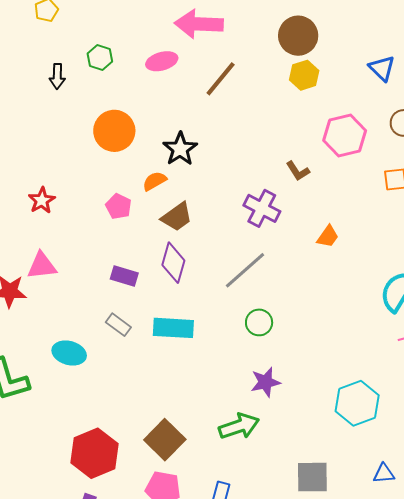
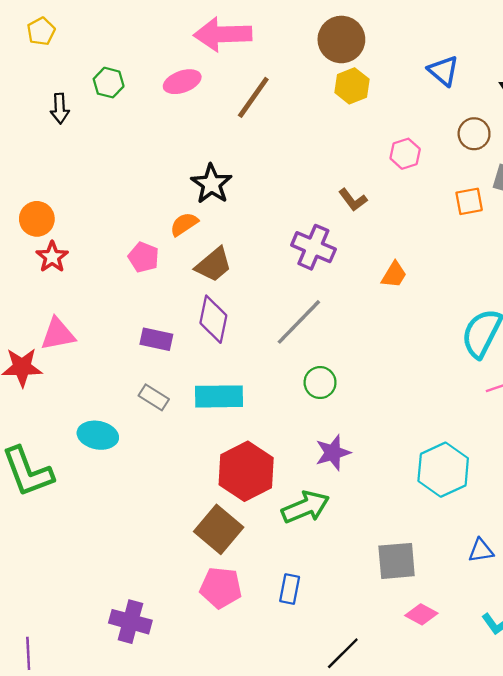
orange circle: (114, 131) -> (37, 219), moved, size x0.7
pink hexagon: (345, 135) -> (405, 154), size x0.6
red hexagon: (95, 453) -> (246, 471), moved

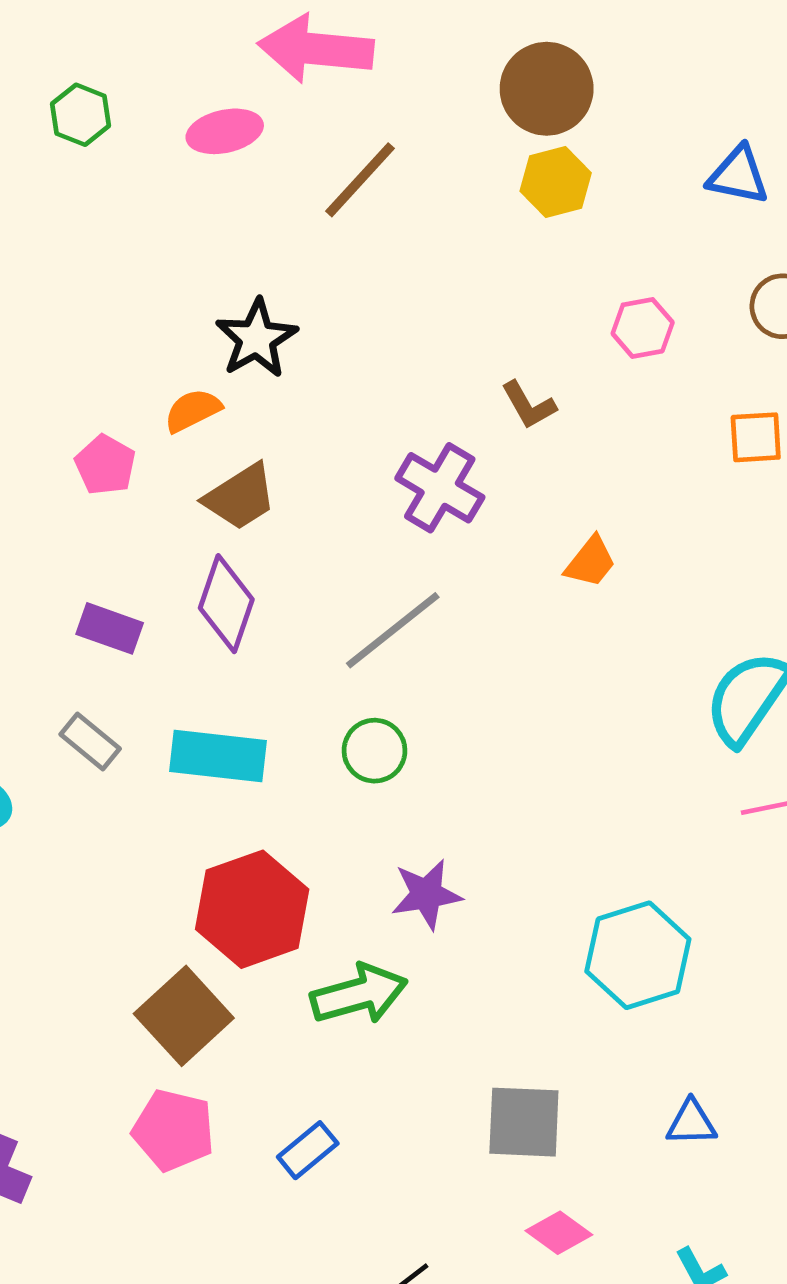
blue triangle: (443, 71) -> (738, 175), turned -36
green circle: (320, 383) -> (375, 751), moved
blue rectangle: (290, 589) -> (308, 1150), turned 32

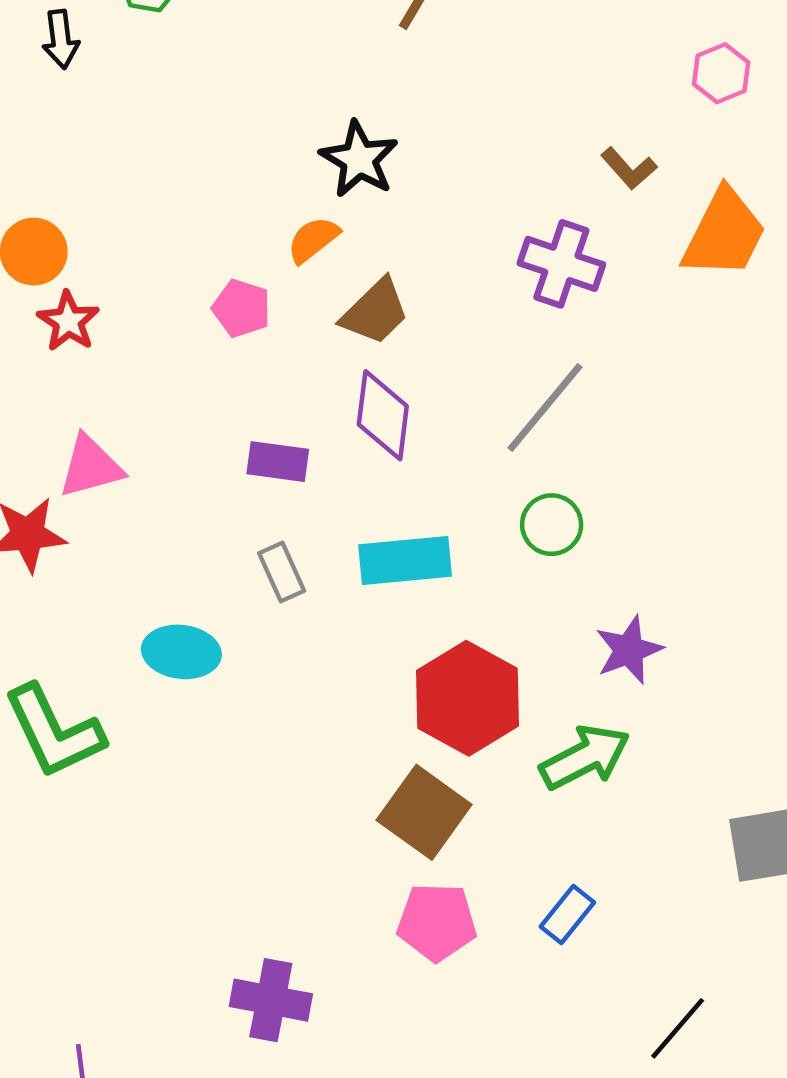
orange trapezoid: (591, 562) -> (724, 234), moved, size x1.8
gray rectangle: (90, 742) -> (282, 572), turned 38

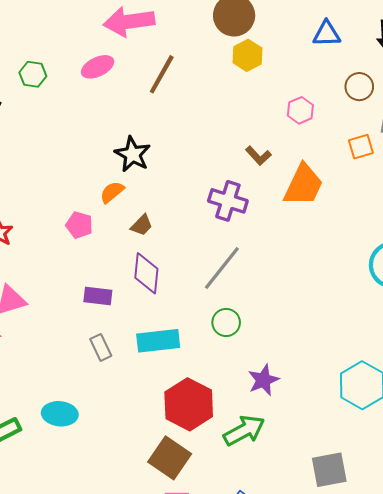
brown trapezoid: (375, 312) -> (142, 225), size x0.7
cyan ellipse: (181, 652) -> (60, 414), moved

